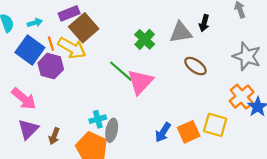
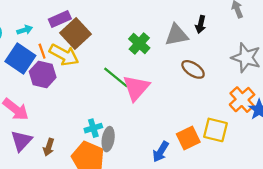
blue arrow: (163, 132) -> (161, 152), moved

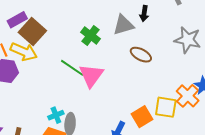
orange cross: (242, 100) -> (188, 96), moved

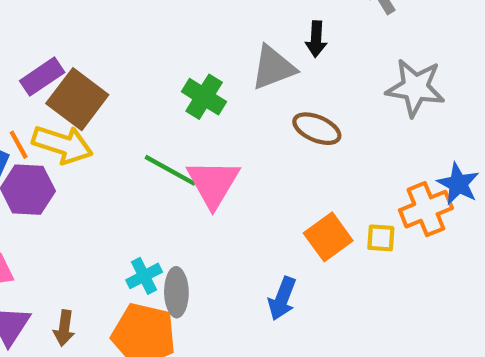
orange cross: (188, 96) -> (426, 209), turned 30
yellow square: (166, 107) -> (381, 238), size x0.6
orange square: (142, 117) -> (328, 237), moved

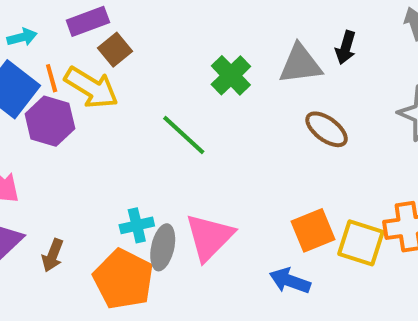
brown square: (77, 99) -> (115, 50), size x0.6
pink triangle: (213, 183) -> (209, 237), moved
yellow square: (381, 238) -> (361, 243), size x1.6
blue arrow: (282, 299) -> (290, 281), moved, turned 75

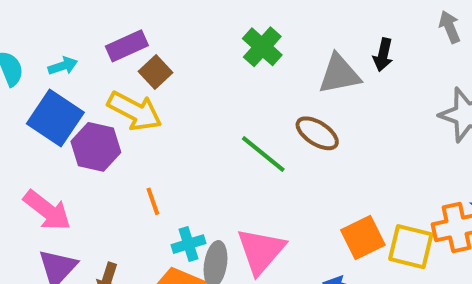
green cross: (231, 75) -> (262, 47), moved
orange line: (52, 78) -> (153, 201), moved
brown ellipse: (327, 129) -> (317, 133), moved
green line: (184, 135) -> (263, 154), moved

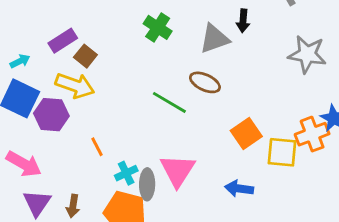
orange square: (363, 237) -> (246, 134), moved

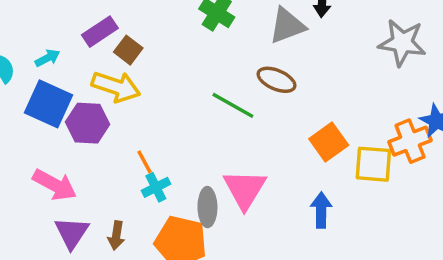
cyan cross: (126, 173) -> (156, 187), moved
blue arrow: (239, 189) -> (321, 210), turned 84

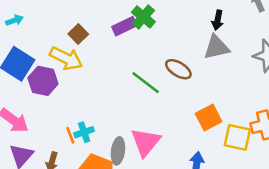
gray triangle: (287, 26) -> (216, 47), moved
purple rectangle: (100, 32) -> (124, 26), moved
cyan arrow: (48, 58) -> (14, 20), moved
orange line: (145, 162) -> (70, 135), moved

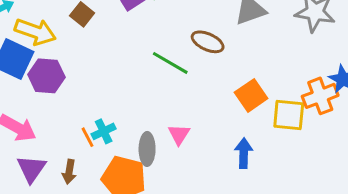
yellow arrow: (66, 58) -> (35, 32), moved
pink triangle: (146, 142) -> (179, 134), size x0.6

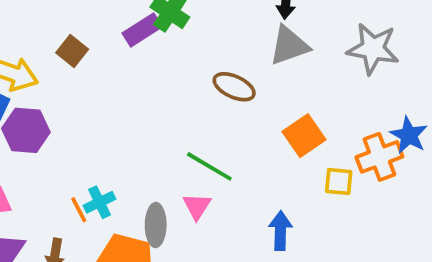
green line: (170, 63) -> (209, 166), moved
orange square: (251, 95) -> (304, 136), moved
yellow square: (289, 115) -> (339, 181), size x0.7

